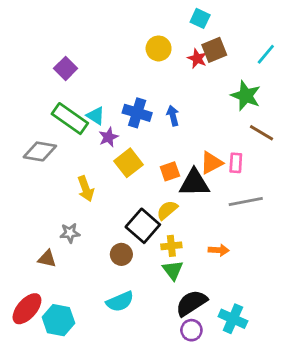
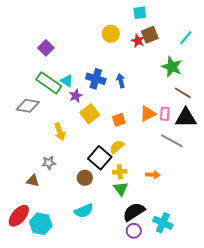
cyan square: (200, 18) -> (140, 13), turned -32
black triangle: (194, 183) -> (186, 118), moved
gray line: (246, 201) -> (172, 141), turned 40

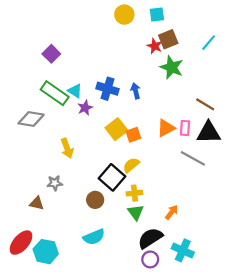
yellow circle: (111, 34) -> (124, 15), moved
green star: (172, 67) -> (172, 67), moved
yellow square: (90, 114) -> (116, 129), moved
orange arrow: (153, 175) -> (172, 212), moved, turned -56

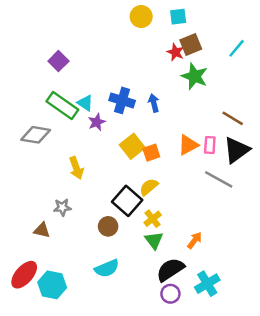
black triangle: (209, 132) -> (237, 150), turned -35
yellow cross: (134, 193) -> (153, 219), turned -32
cyan cross: (183, 250) -> (207, 284), turned 35

